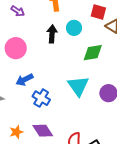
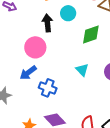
pink circle: (16, 48) -> (35, 47), moved
cyan triangle: (78, 86) -> (82, 70), size x0.6

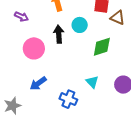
pink circle: (35, 47) -> (34, 48), moved
blue cross: (48, 88) -> (68, 99), moved

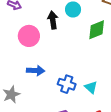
cyan triangle: (92, 82) -> (91, 87), moved
blue arrow: (38, 83) -> (36, 71), turned -138

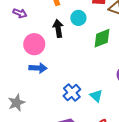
blue arrow: (36, 71) -> (38, 68), moved
blue cross: (67, 84) -> (72, 93), turned 30

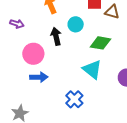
green diamond: (102, 38) -> (100, 43), turned 35
cyan triangle: (96, 96) -> (92, 69), moved, size x1.5

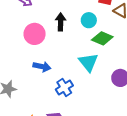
cyan circle: (76, 24) -> (89, 20), moved
blue arrow: (39, 77) -> (42, 67), moved

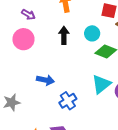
pink circle: (35, 34) -> (23, 39), moved
cyan triangle: (88, 62) -> (101, 84), moved, turned 30

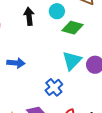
blue cross: (68, 101) -> (54, 87), moved

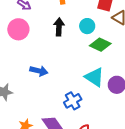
cyan triangle: (72, 61) -> (94, 77), turned -50

